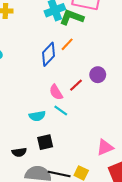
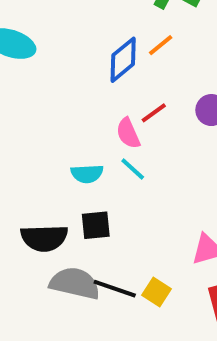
red line: (76, 85) -> (154, 113), moved
black semicircle: (19, 152) -> (44, 238), size x1.6

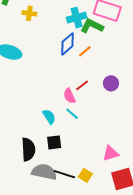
blue diamond: (123, 60) -> (68, 44), moved
cyan semicircle: (87, 174) -> (49, 117), turned -119
black semicircle: (44, 238) -> (28, 149), turned -90

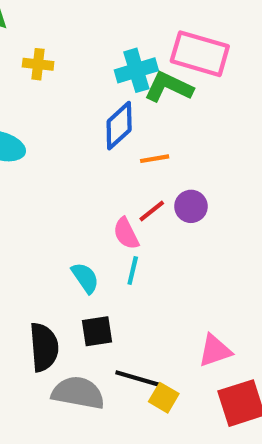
orange line: (85, 51) -> (155, 159), moved, turned 32
purple circle: (111, 83) -> (191, 206), moved
cyan line: (72, 114) -> (133, 271), turned 64
black line: (64, 174) -> (138, 379), moved

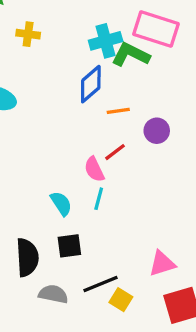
purple circle: (191, 206) -> (157, 131), moved
black line: (138, 379) -> (101, 284), turned -40
gray semicircle: (78, 393) -> (53, 294), size x0.7

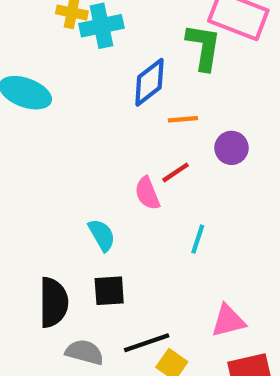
cyan cross: (106, 41) -> (101, 26), moved
green L-shape: (131, 55) -> (204, 47), turned 69
cyan line: (99, 199) -> (198, 239), moved

